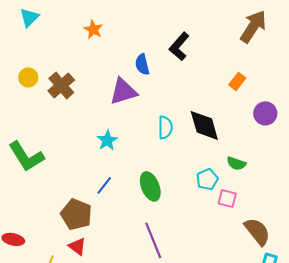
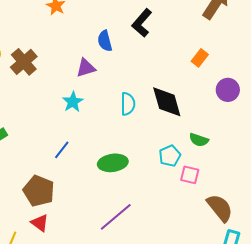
purple triangle: (123, 91) -> (86, 68), size x0.7
cyan star: (107, 140) -> (73, 102), moved
blue line: (104, 185) -> (62, 150), moved
green ellipse: (150, 186) -> (113, 163), turned -76
purple line: (153, 240) -> (116, 217), turned 72

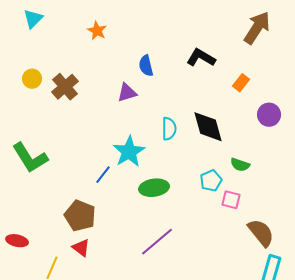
black L-shape: (142, 23) -> (201, 58), moved, turned 80
cyan star: (73, 102) -> (129, 152), moved, size x1.5

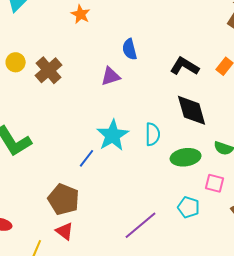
black L-shape: (201, 58) -> (185, 66), moved
cyan semicircle: (169, 129) -> (153, 134), moved
cyan pentagon: (211, 181) -> (189, 207), moved, turned -30
green ellipse: (154, 188) -> (186, 157), moved

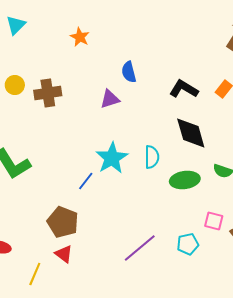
brown cross: (49, 70) -> (48, 93), turned 32
pink square: (215, 183) -> (214, 221), moved
cyan pentagon: (189, 207) -> (188, 244), moved, turned -30

